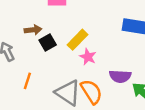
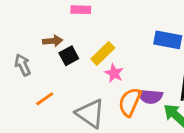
orange line: (27, 81) -> (45, 99), turned 35
orange semicircle: (91, 92) -> (130, 102), moved, turned -125

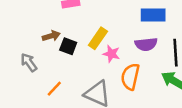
black square: (69, 56) -> (68, 46), turned -30
purple semicircle: (150, 96) -> (146, 44), moved

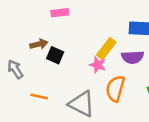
yellow rectangle: (98, 38) -> (106, 49), moved
orange line: (54, 89) -> (39, 97), turned 56

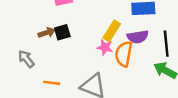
black square: (55, 55) -> (62, 32), moved, turned -35
orange semicircle: (115, 89) -> (124, 54), moved

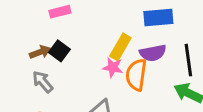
black square: (62, 32) -> (59, 51), turned -35
gray arrow: (26, 59) -> (43, 82), moved

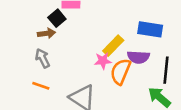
black square: (59, 51) -> (57, 18), moved
pink star: (113, 67) -> (103, 61), turned -30

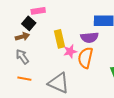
yellow rectangle: (113, 46) -> (60, 39), moved, turned -48
purple semicircle: (138, 57) -> (89, 37), moved

